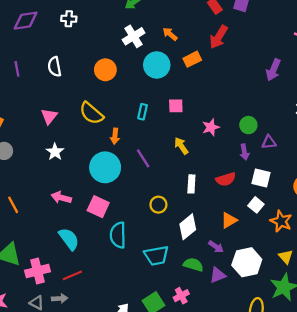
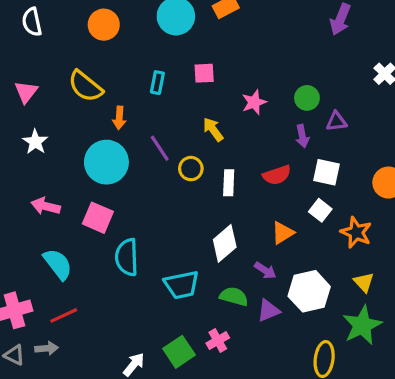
yellow circle: (158, 205) -> (191, 169), moved

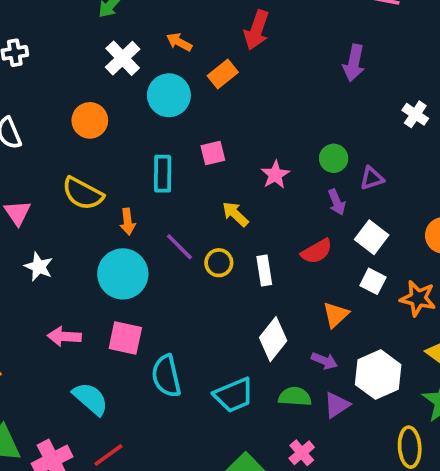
cyan rectangle: (157, 83) -> (163, 174), size x1.4
white square: (326, 172) -> (372, 237), turned 36
pink cross: (218, 341) -> (302, 453), moved

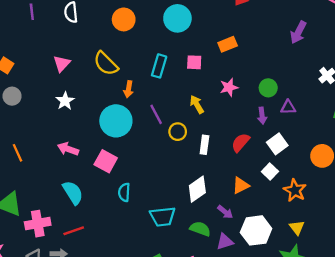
orange rectangle: (223, 74) -> (228, 44), moved
red semicircle: (317, 251) -> (241, 143), turned 144
cyan semicircle: (166, 376) -> (124, 192), size x0.7

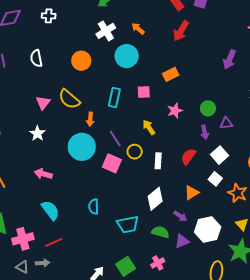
pink triangle: (62, 64) -> (43, 103), moved
pink square: (106, 161) -> (112, 163), moved

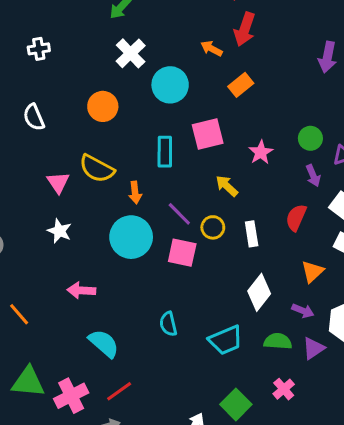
orange arrow: (138, 29) -> (212, 49), moved
orange rectangle: (171, 74) -> (241, 85), moved
pink square: (144, 92) -> (208, 134), size x1.5

